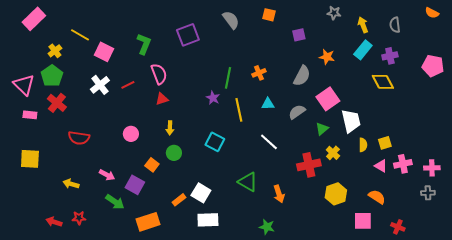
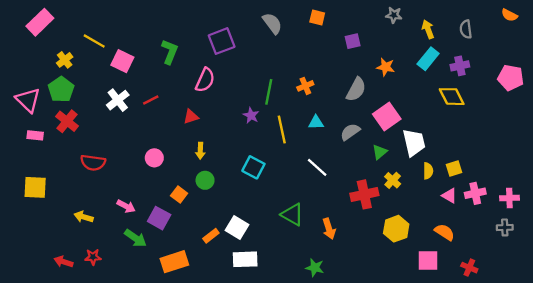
pink semicircle: (159, 74) -> (205, 80), moved, turned 45

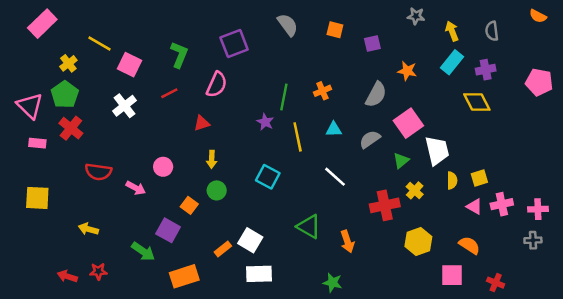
orange square: (317, 17) -> (335, 30), moved
red line: (151, 100) -> (169, 93), moved
pink arrow: (126, 206) -> (136, 188), moved

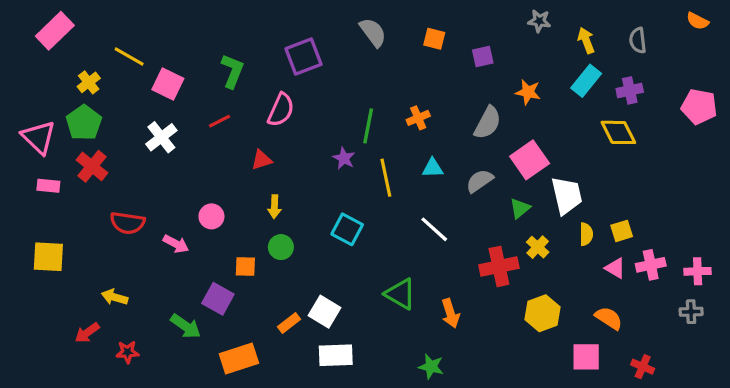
orange square: (189, 205) -> (245, 266), turned -35
red arrow: (67, 276) -> (87, 333), moved, turned -54

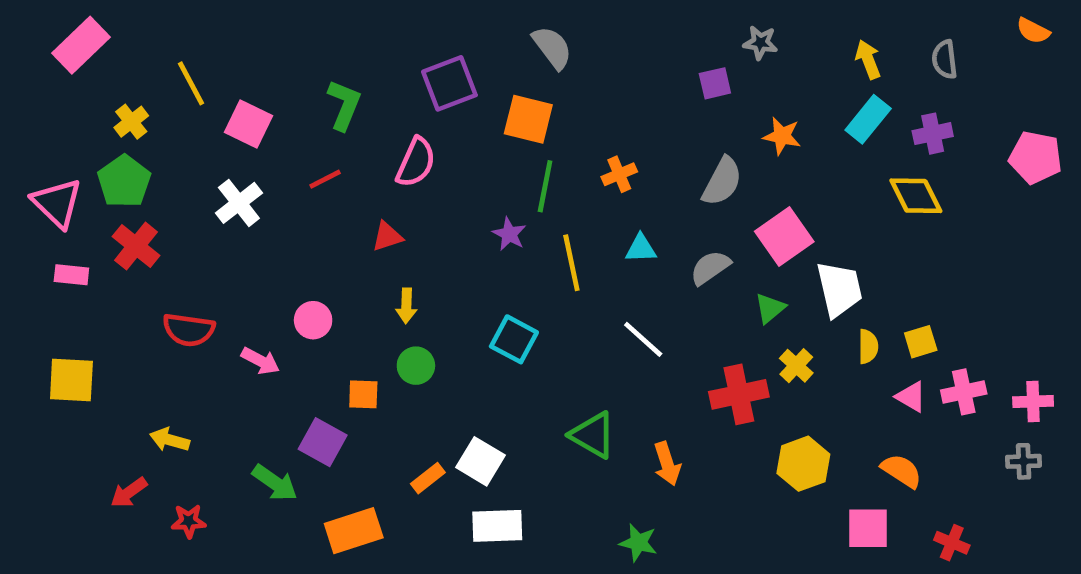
gray star: (539, 21) -> (760, 43), moved
orange square: (434, 39) -> (528, 119), moved, size x1.5
yellow line: (129, 57) -> (191, 83), turned 32

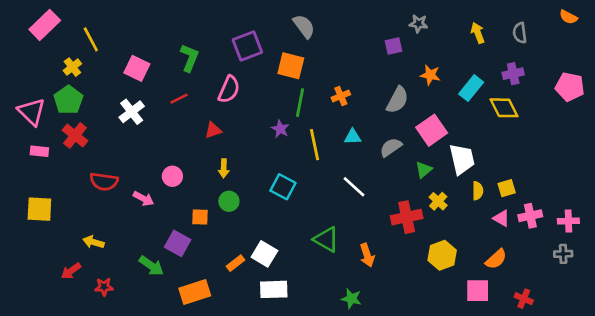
yellow line: (191, 83) -> (91, 39), moved
cyan rectangle: (868, 119) -> (471, 88), moved
orange semicircle: (902, 471) -> (496, 259), turned 105

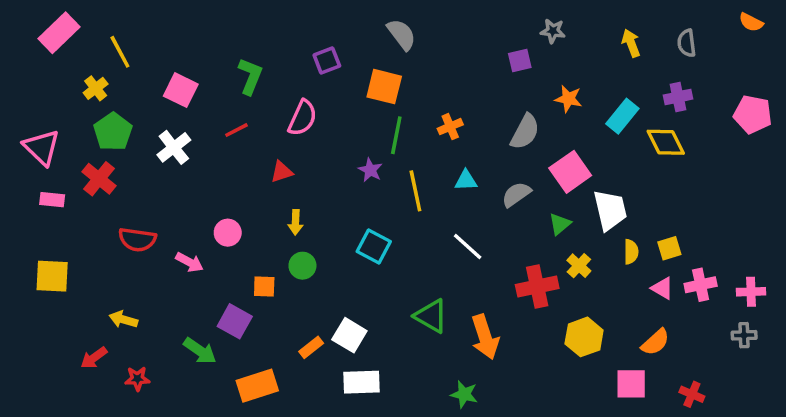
purple square: (247, 46) -> (327, 61), size x0.7
green pentagon: (68, 100) -> (113, 132), moved
orange arrow: (367, 255) -> (485, 337), size x1.4

